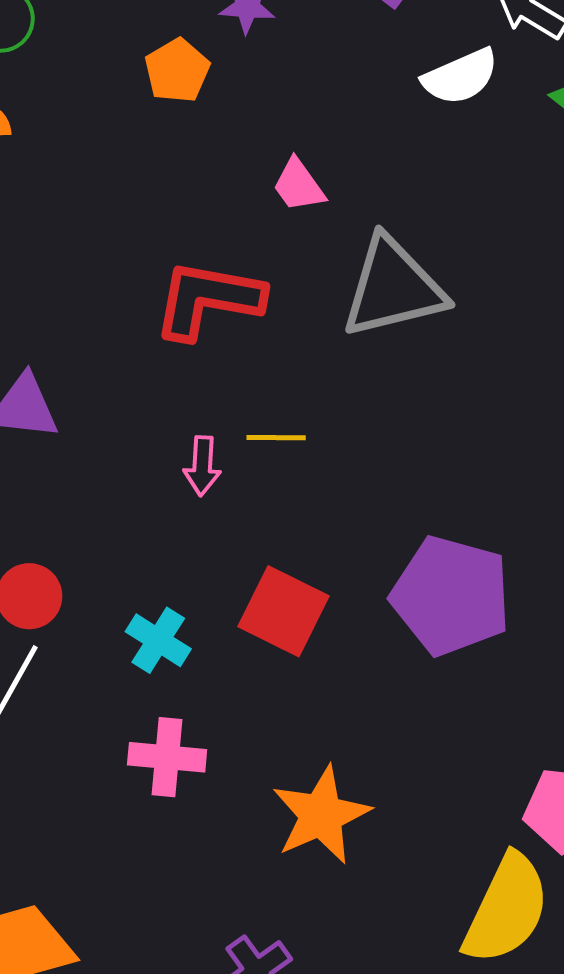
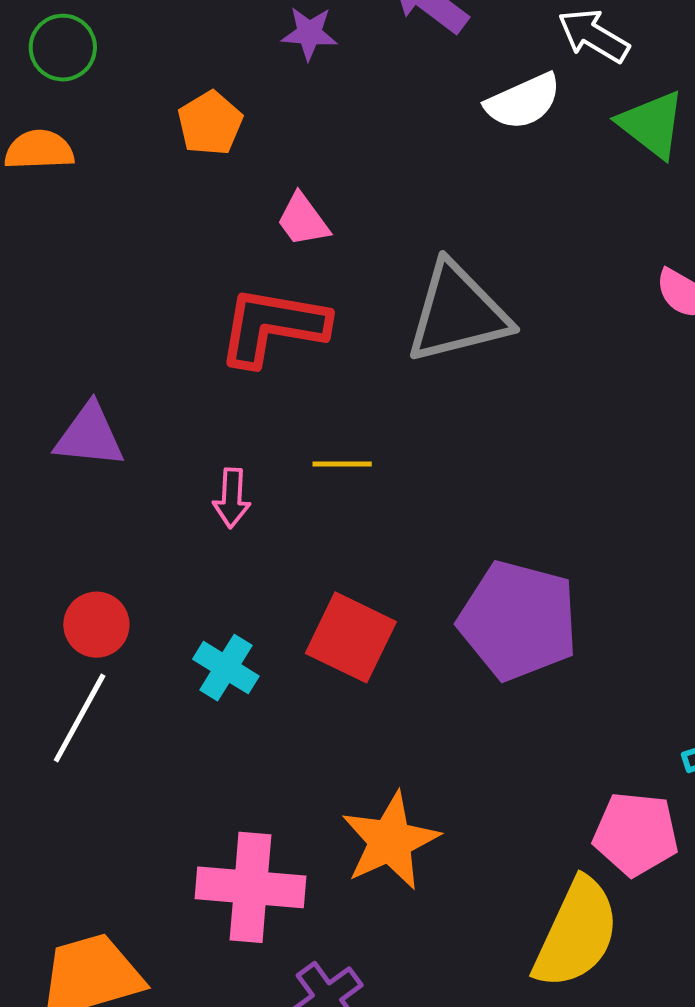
orange pentagon: (177, 71) -> (210, 123), moved
pink trapezoid: (299, 185) -> (303, 220), moved
pink arrow: (202, 466) -> (232, 498), moved
pink cross: (167, 757) -> (250, 887), moved, size x1.4

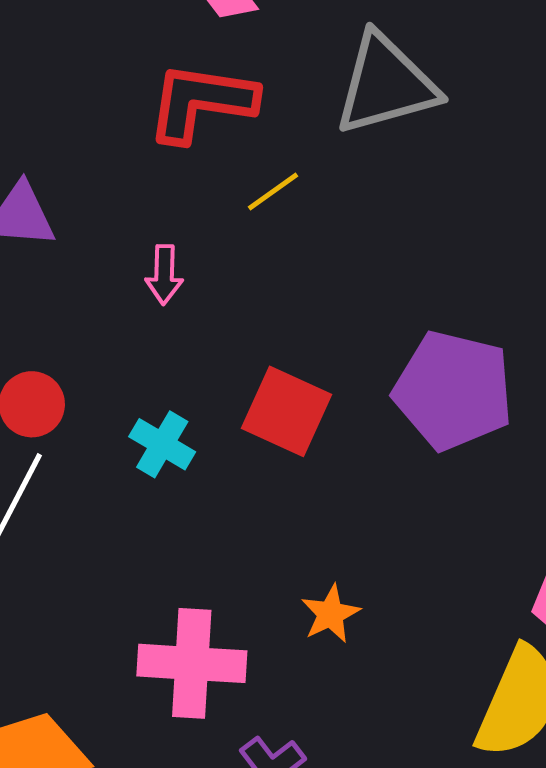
yellow line: (342, 464) -> (273, 192), moved, turned -34
orange star: (390, 841) -> (330, 614), size x0.6

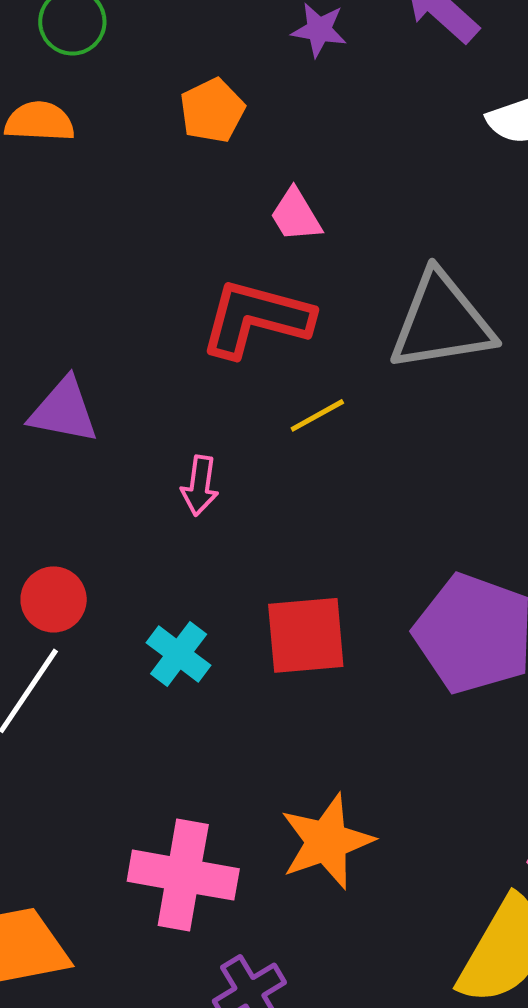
red square: (286, 411) -> (306, 635), turned -36
orange star: (330, 614) -> (327, 841), size x1.6

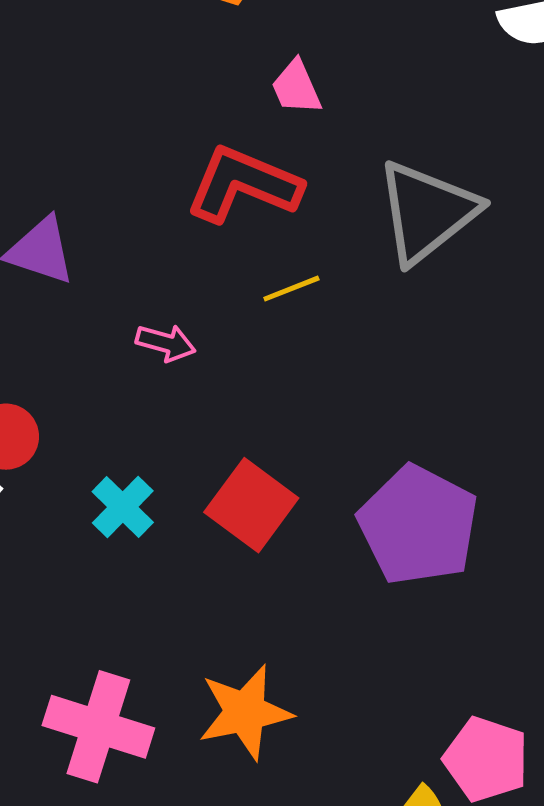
gray triangle: (442, 322) -> (427, 212), turned -37
pink arrow: (200, 486) -> (166, 343), turned -90
red square: (306, 635) -> (251, 505), turned 34

